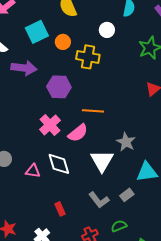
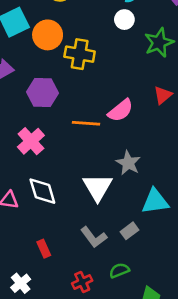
white circle: (107, 30) -> (124, 20), moved
orange circle: (63, 42) -> (48, 35), size x1.5
pink semicircle: (78, 133) -> (121, 110), moved

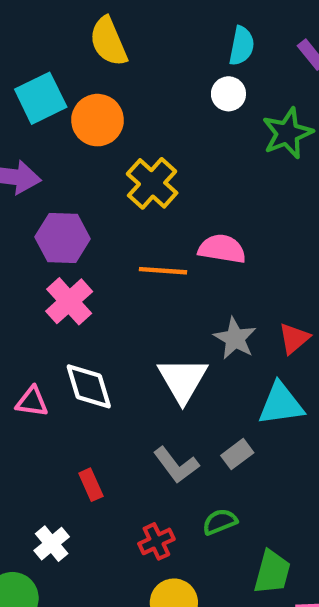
yellow cross: (80, 54) -> (152, 183), moved, turned 32
purple hexagon: (42, 93) -> (63, 238), moved
red triangle: (163, 95) -> (294, 338), moved
pink semicircle: (121, 110) -> (222, 249), turned -132

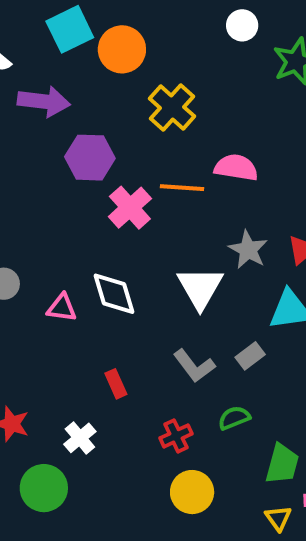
pink cross: (69, 301) -> (130, 208), moved

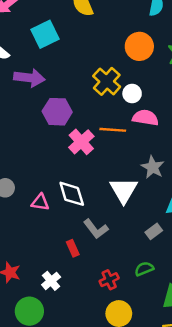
white circle: (242, 25) -> (132, 94), moved
orange circle: (122, 49) -> (139, 46), moved
gray L-shape: (194, 366) -> (96, 229), moved

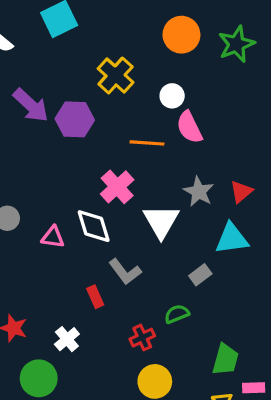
purple arrow: (29, 78) -> (31, 105), moved, turned 36
yellow cross: (107, 81) -> (116, 75), moved
pink semicircle: (145, 118) -> (189, 127), turned -125
pink cross: (81, 142) -> (117, 187), moved
green semicircle: (144, 269) -> (177, 314), moved

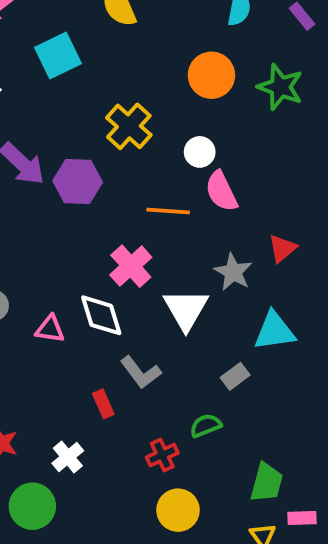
green star: (236, 44) -> (280, 87), turned -30
red triangle: (241, 192) -> (282, 248), moved

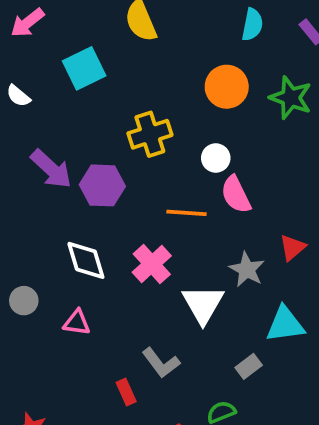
yellow cross: (129, 126) -> (150, 134), turned 30
white diamond: (101, 315) -> (86, 260), moved

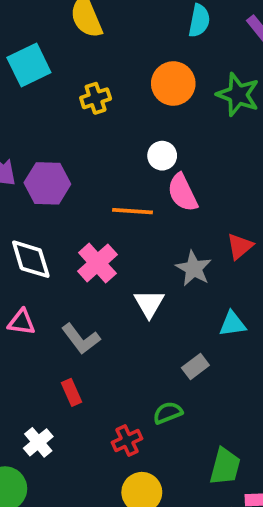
yellow cross: (150, 134) -> (96, 98), moved, size x0.7
white triangle: (203, 304) -> (149, 304), size x0.7
cyan triangle: (285, 324) -> (232, 324), size x0.7
gray L-shape: (161, 363) -> (81, 339), moved

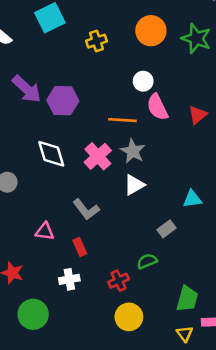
red triangle: (240, 246) -> (198, 115), moved
gray star: (194, 268) -> (133, 151), moved
white triangle: (149, 304) -> (134, 185), turned 30
pink triangle: (22, 322) -> (45, 231), moved
white cross: (38, 442) -> (69, 279), moved, turned 30

